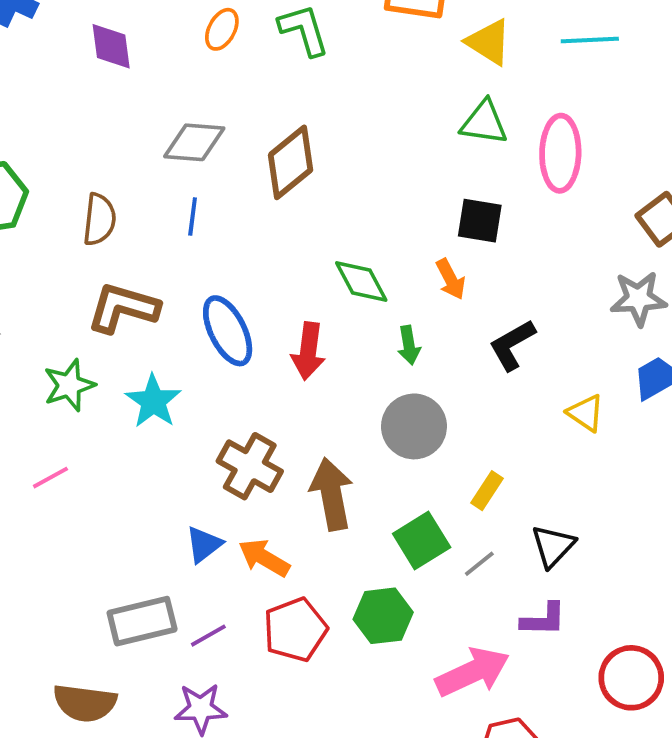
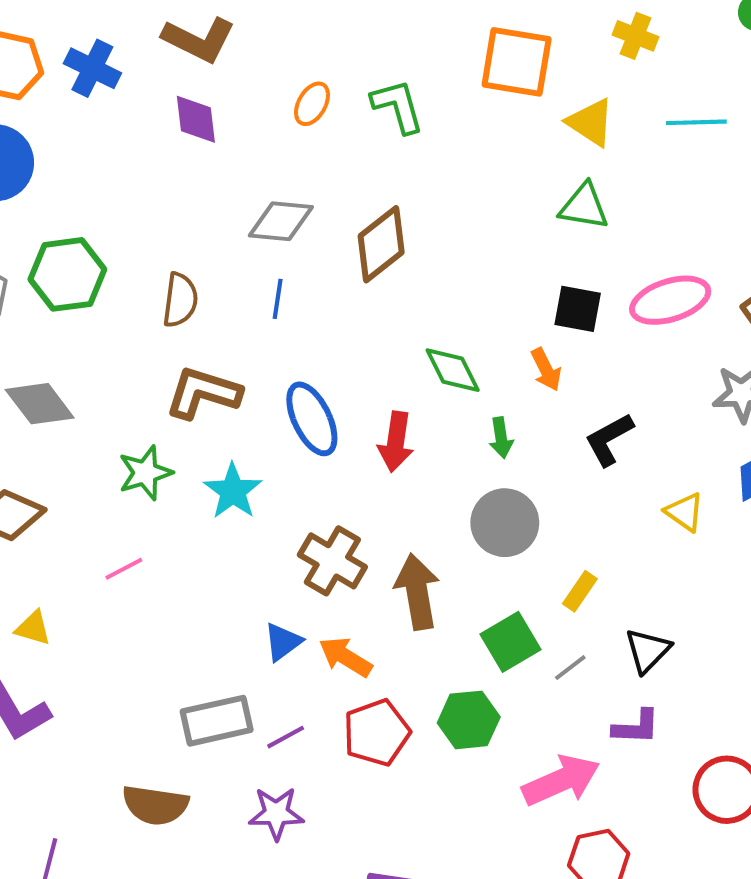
pink ellipse: (560, 153) -> (670, 300), moved, turned 70

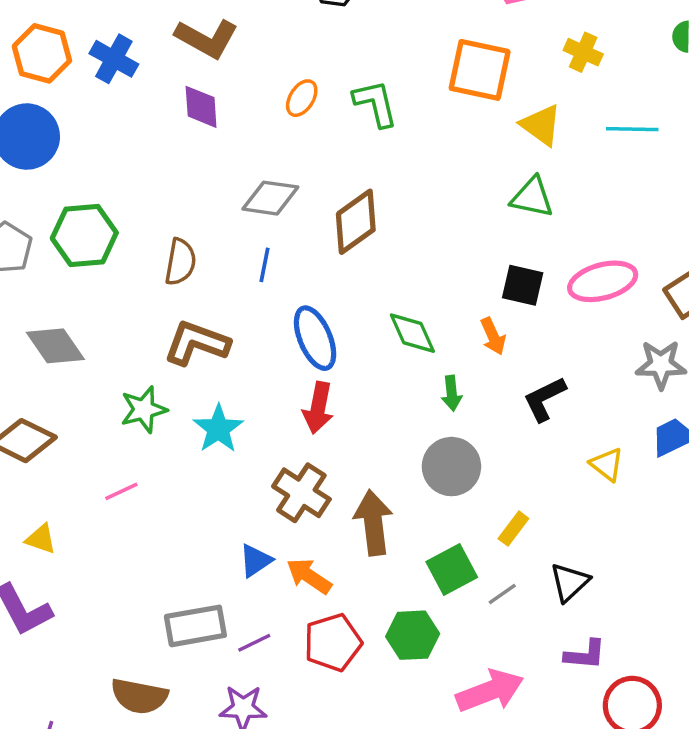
blue ellipse: (312, 419) -> (315, 338), moved
red arrow: (396, 442) -> (318, 408), moved
purple L-shape: (636, 727) -> (585, 655), moved

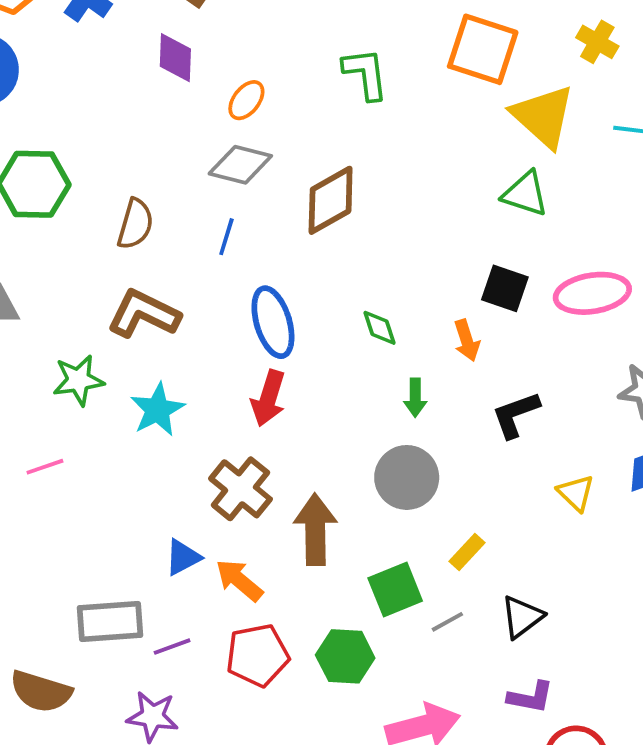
orange ellipse: (302, 98) -> (246, 100), moved
yellow triangle: (541, 125) -> (543, 116), size x1.4
green diamond: (412, 333) -> (380, 328), size x0.7

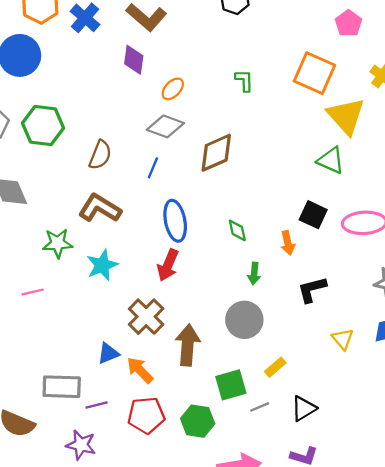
green L-shape: (366, 74) -> (244, 81), size x0.7

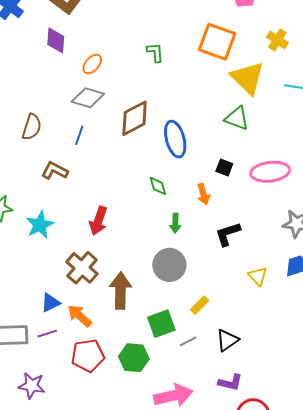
brown L-shape: (100, 208) -> (55, 171), moved, size x0.7
black square: (313, 215) -> (224, 168), size x0.7
blue ellipse: (175, 221) -> (175, 139), moved
purple line: (97, 405) -> (47, 334), moved

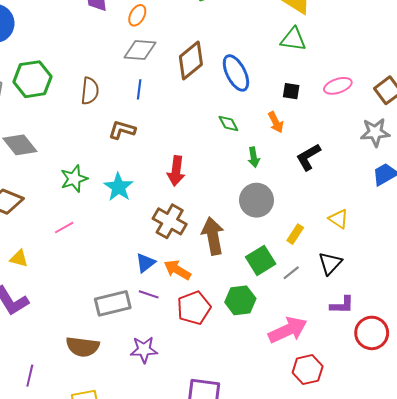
pink ellipse: (270, 172) -> (338, 86), size x0.7
yellow triangle: (258, 276) -> (338, 219), moved
purple line: (47, 334) -> (149, 294), turned 48

